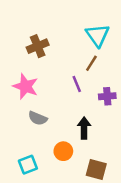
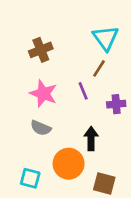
pink star: (25, 86) -> (43, 94), moved
orange circle: (63, 151) -> (69, 164), size x1.5
cyan square: (28, 165) -> (30, 178), turned 36

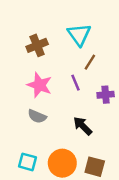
cyan triangle: (106, 38) -> (79, 35), moved
black arrow: (91, 139) -> (83, 126), turned -45
orange circle: (69, 164) -> (62, 163), moved

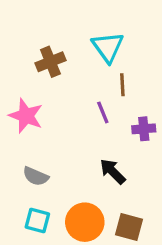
brown line: (90, 62) -> (122, 85), turned -35
pink star: (39, 85) -> (26, 116), moved
gray semicircle: (37, 116) -> (36, 176), moved

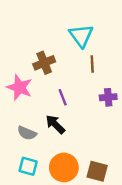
brown cross: (50, 62) -> (44, 63), moved
purple line: (103, 112) -> (63, 97), moved
black arrow: (113, 171) -> (55, 124), moved

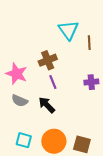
brown cross: (44, 63) -> (48, 60), moved
brown line: (92, 64) -> (89, 43), moved
gray semicircle: (27, 133) -> (20, 101), moved

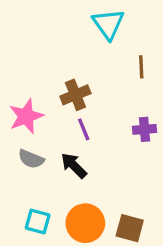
cyan triangle: (68, 30) -> (108, 24), moved
pink star: (17, 74) -> (26, 116), turned 30

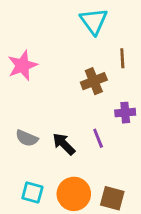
brown cross: (75, 95) -> (94, 81), moved
pink star: (26, 116) -> (22, 65), moved
purple line: (84, 129) -> (98, 138), moved

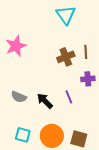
brown line: (122, 58) -> (86, 52), moved

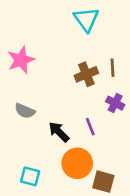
purple cross: (88, 79) -> (115, 103), turned 32
gray semicircle: (19, 97) -> (25, 111), moved
orange circle: (52, 136) -> (77, 163), moved

